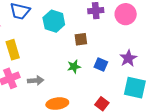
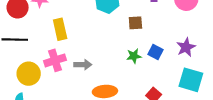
green star: (74, 67) -> (134, 56), moved

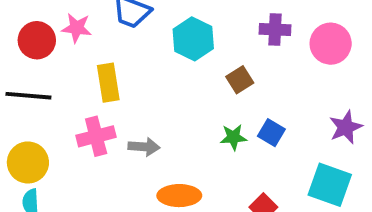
brown square: (135, 23) -> (240, 80), turned -32
purple star: (186, 47) -> (346, 127), moved
yellow circle: (29, 74) -> (28, 162), moved

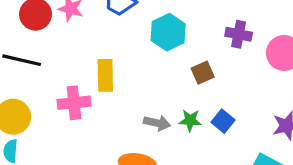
yellow rectangle: (108, 83) -> (105, 75), moved
gray arrow: (144, 147) -> (157, 123), moved

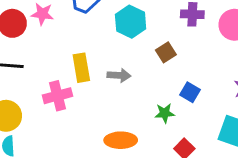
green star: (190, 120) -> (165, 113), moved
gray arrow: (157, 123) -> (119, 75), moved

